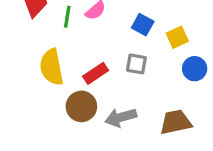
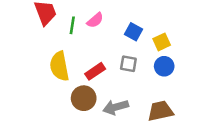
blue circle: (195, 69) -> (164, 66), moved

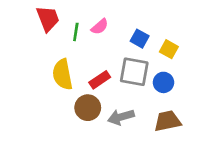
yellow square: (162, 42) -> (169, 49), turned -36
gray square: (128, 64) -> (134, 72), size x1.6
blue circle: (164, 66) -> (164, 82), moved

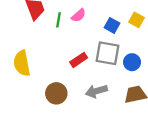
yellow square: (169, 49) -> (136, 20), moved
yellow semicircle: (62, 74) -> (22, 63), moved
brown circle: (88, 108) -> (56, 93), moved

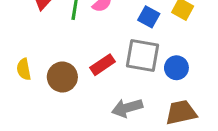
yellow semicircle: (22, 63) -> (24, 69), size x0.6
brown circle: (56, 93) -> (62, 77), moved

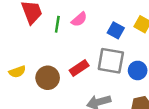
yellow semicircle: (24, 69) -> (17, 72), turned -98

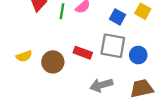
red rectangle: (79, 68) -> (83, 53), turned 54

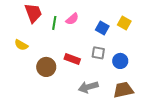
gray square: (113, 46) -> (98, 53), size x0.6
yellow semicircle: (24, 56) -> (21, 45), moved, turned 48

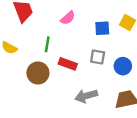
green line: (54, 23) -> (47, 44), moved
blue square: (102, 28) -> (102, 28), turned -32

